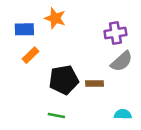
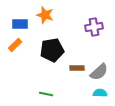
orange rectangle: (30, 55) -> (15, 45), moved
gray semicircle: (122, 61) -> (99, 72), moved
black pentagon: (64, 80) -> (52, 50), moved

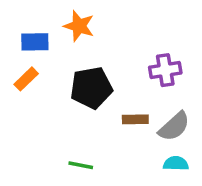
purple cross: (94, 27) -> (165, 70), moved

